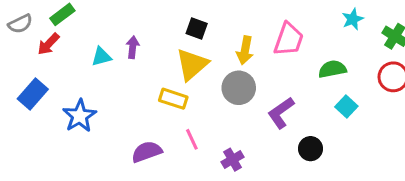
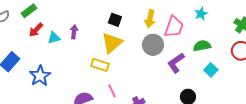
cyan star: (353, 19) -> (201, 14), moved
red arrow: (48, 44) -> (36, 30), moved
yellow arrow: (245, 50) -> (150, 19), moved
gray circle: (239, 88) -> (153, 45), moved
purple L-shape: (281, 113) -> (176, 63), moved

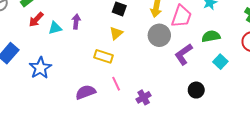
yellow triangle: (112, 43) -> (116, 33), size x0.6

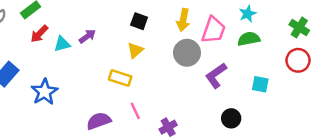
purple arrow: (76, 22) -> (87, 36), turned 48
green semicircle: (211, 36) -> (249, 39), moved
cyan square: (220, 62) -> (260, 84), turned -32

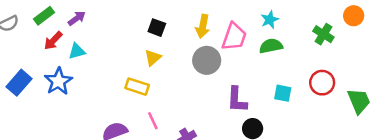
purple arrow: (87, 36) -> (77, 18), moved
red circle: (298, 60) -> (322, 83), moved
purple L-shape: (216, 75) -> (237, 100), moved, turned -52
blue star: (44, 92) -> (58, 81), moved

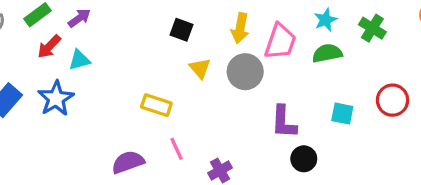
green cross: (323, 34) -> (372, 28), moved
yellow triangle: (153, 58) -> (200, 68), moved, turned -30

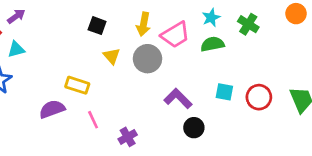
pink trapezoid: (280, 42) -> (175, 35), turned 40
red circle: (393, 100) -> (259, 97), moved
purple L-shape: (284, 122) -> (178, 98), turned 132
purple semicircle: (128, 162) -> (52, 109), moved

